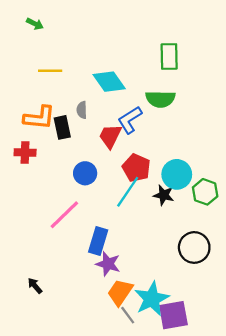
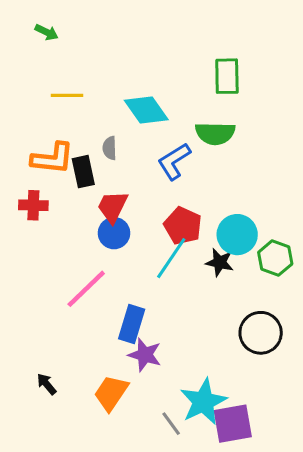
red trapezoid: (110, 136) -> (113, 207), moved
orange trapezoid: (120, 292) -> (111, 393), moved

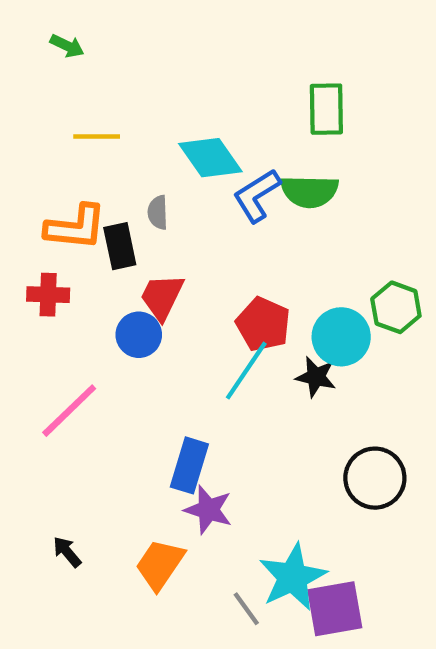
blue L-shape: (174, 161) -> (257, 196), moved
blue circle: (114, 233) -> (139, 335), moved
green hexagon: (275, 258) -> (396, 307), moved
pink line: (86, 289) -> (69, 411), moved

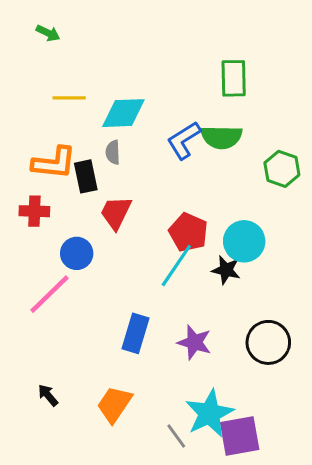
cyan diamond: (210, 158) -> (123, 113), moved, turned -57
green hexagon: (396, 307) -> (282, 169), moved
blue circle: (139, 335) -> (77, 253), moved
purple star: (208, 510) -> (194, 342), moved

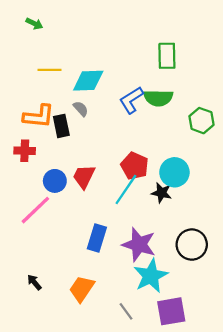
gray semicircle: (113, 152) -> (81, 109), turned 140
red trapezoid: (116, 213) -> (84, 177), moved
purple star: (194, 342) -> (139, 245), size x1.4
cyan star: (209, 413) -> (151, 276), moved

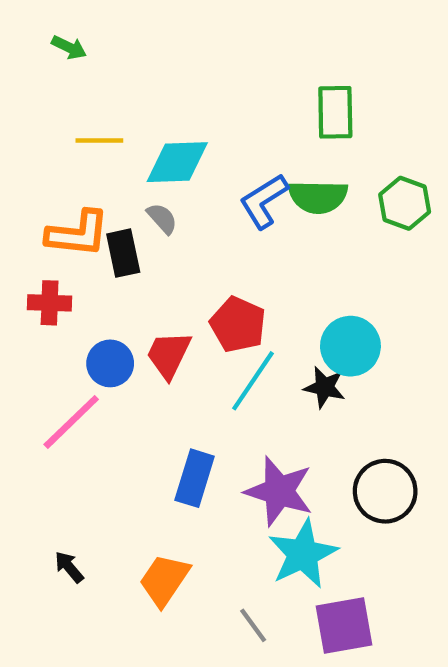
green hexagon: (201, 121) -> (405, 203), moved
red pentagon: (135, 166) -> (238, 324), moved

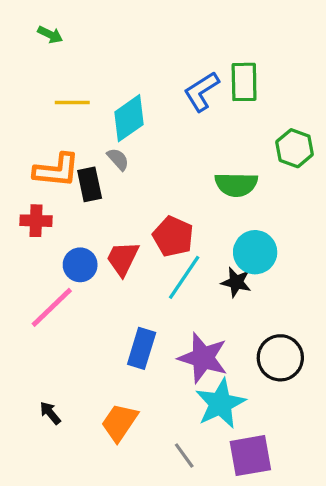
cyan diamond: (177, 162) -> (129, 118), turned -33
green semicircle: (318, 197) -> (236, 184), moved
blue L-shape: (264, 201) -> (201, 91), moved

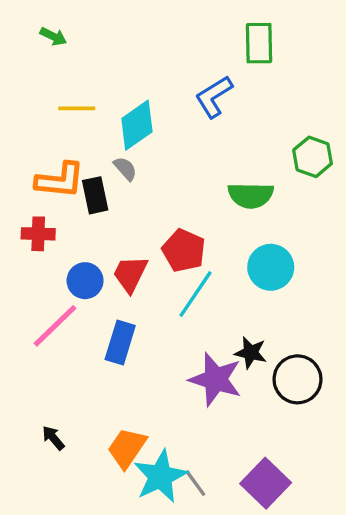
green rectangle: (244, 82) -> (259, 43), moved
black star: (236, 282) -> (251, 353), moved
blue rectangle: (142, 348) -> (120, 343), moved
cyan star: (220, 404) -> (160, 476), moved
purple square: (250, 456) -> (266, 483), turned -36

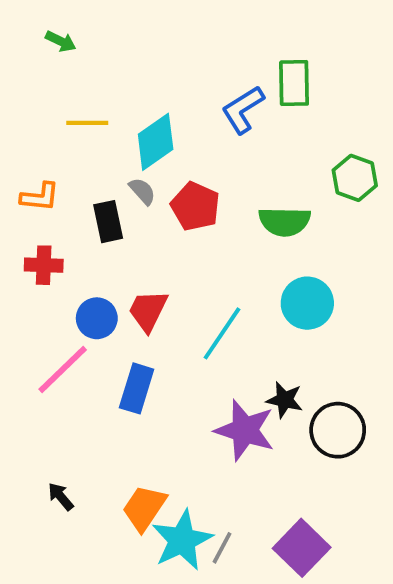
green rectangle: (259, 43) -> (294, 83), moved
orange L-shape: (60, 180) -> (40, 197), moved, size x0.7
red pentagon: (184, 251) -> (195, 206), moved
gray line: (195, 483) -> (222, 548), turned 64

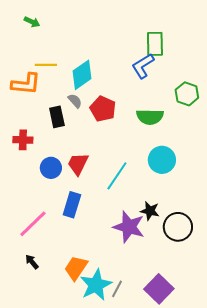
blue L-shape: (243, 110) -> (143, 66), moved
orange L-shape: (40, 197) -> (26, 84), moved, size x1.4
pink line: (63, 369) -> (33, 224), moved

